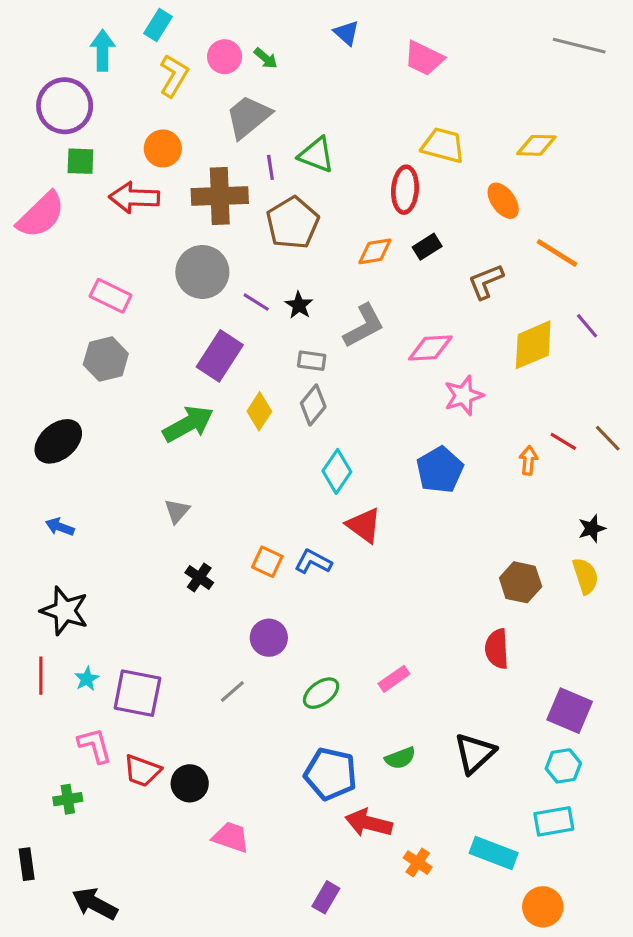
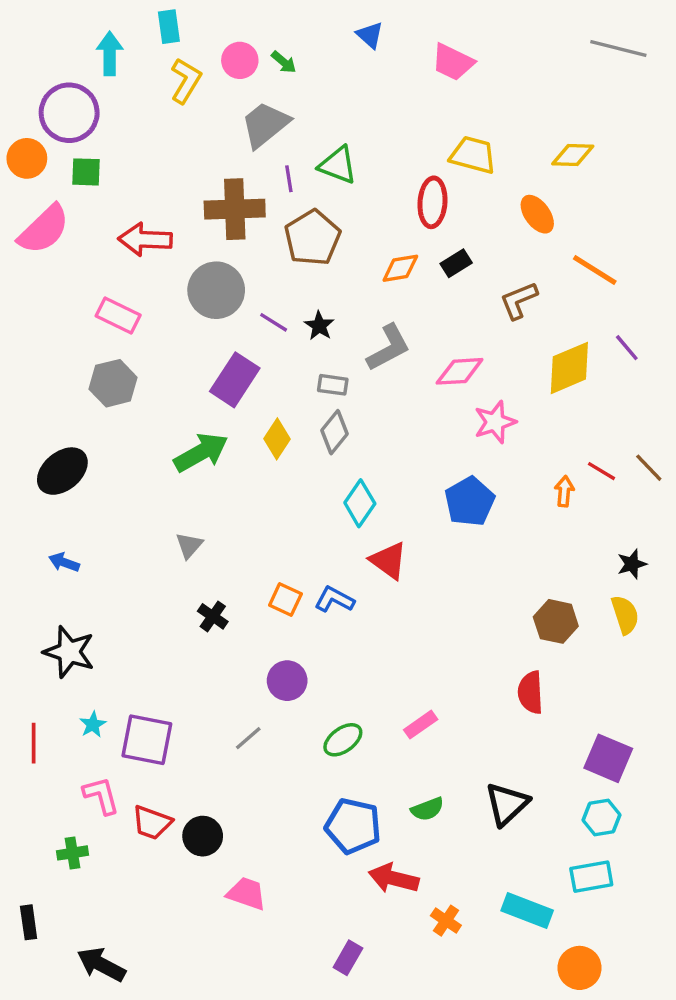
cyan rectangle: (158, 25) -> (169, 27), turned -40
orange circle: (163, 148) -> (27, 158), moved
red arrow: (134, 198) -> (145, 240), moved
red line: (41, 676) -> (34, 743), moved

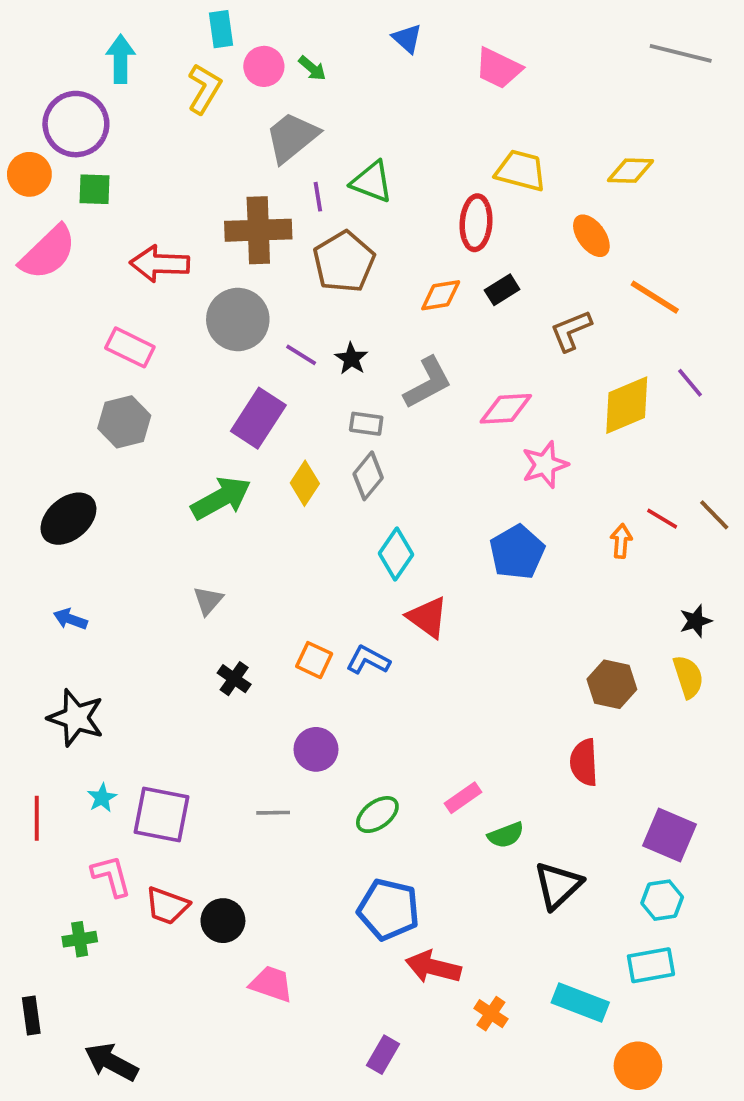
cyan rectangle: (169, 27) -> (221, 29), moved
gray line: (248, 738) -> (273, 813), turned 40
green semicircle: (427, 809) -> (506, 835), moved

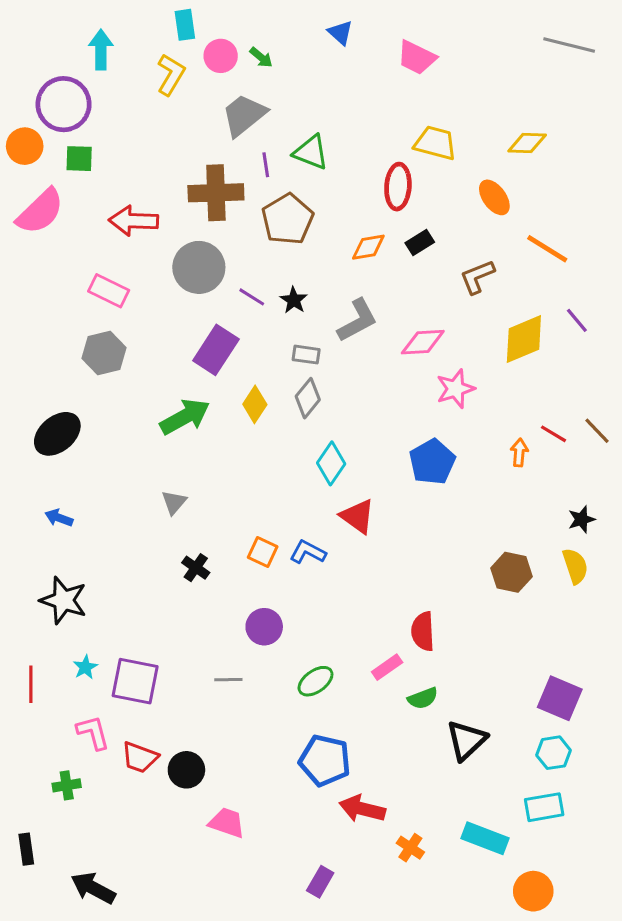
red semicircle: (584, 762) -> (423, 631), moved

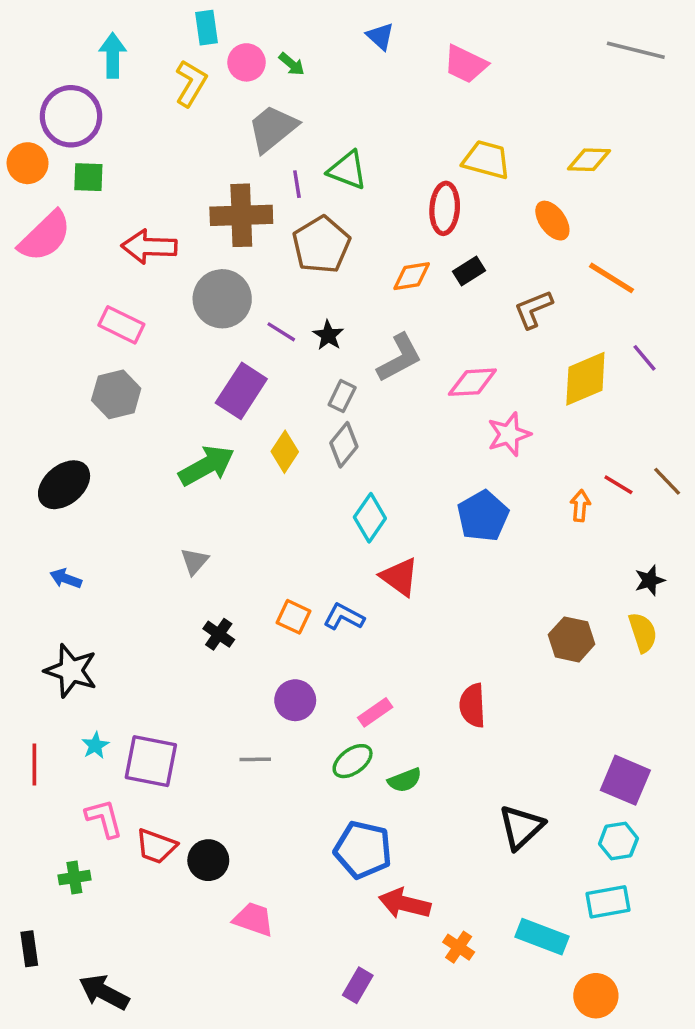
gray rectangle: (306, 355) -> (342, 396), turned -72
pink rectangle: (387, 667) -> (375, 712), moved
green semicircle: (423, 698) -> (405, 780), moved

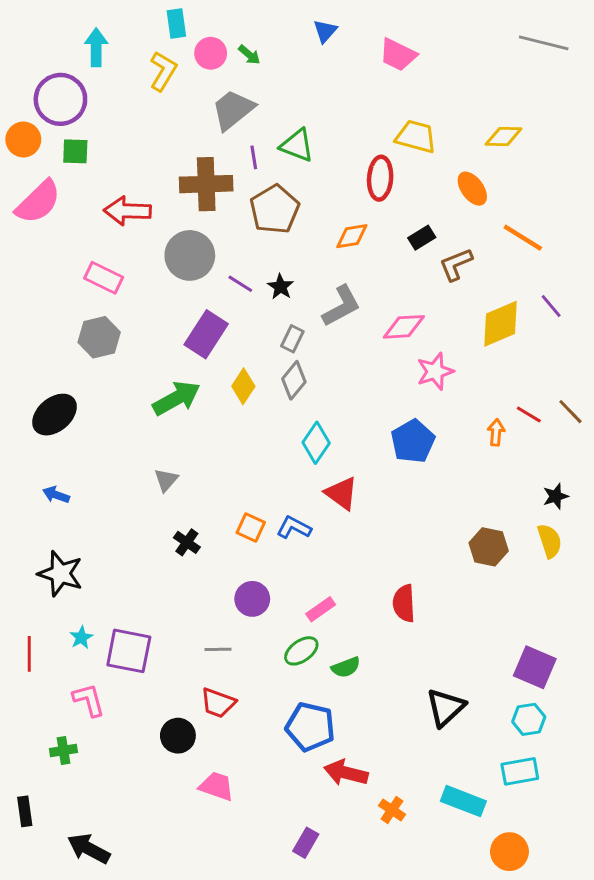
blue triangle: (380, 36) -> (325, 31), turned 30
black rectangle: (469, 271) -> (422, 238), moved
red trapezoid: (156, 846) -> (218, 703), moved

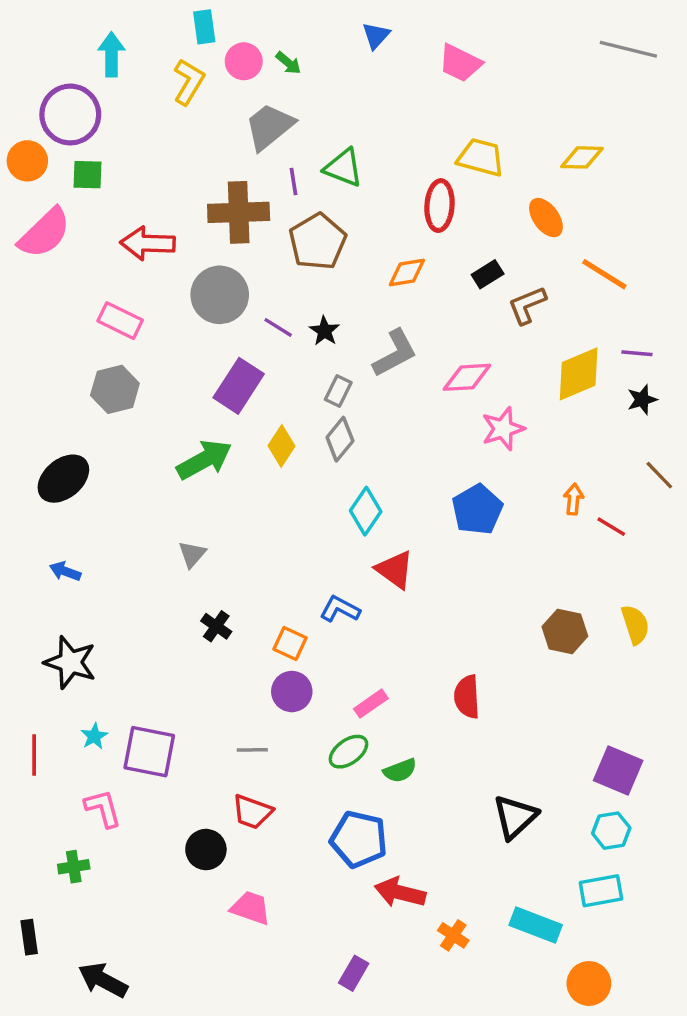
purple line: (551, 306) -> (637, 353), turned -45
red line: (529, 415) -> (611, 527), moved
black star: (556, 496) -> (642, 400), moved
orange square: (251, 528) -> (290, 643), moved

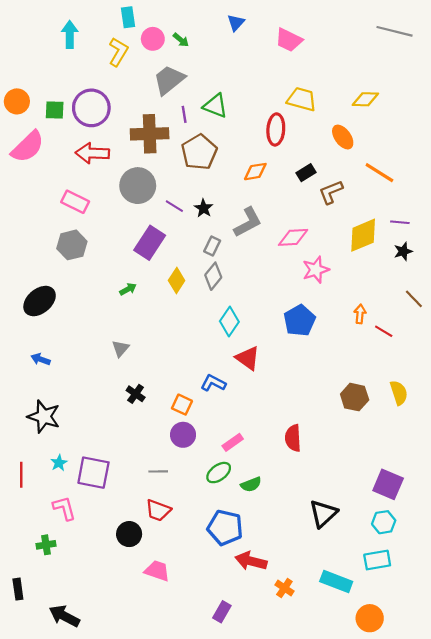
purple circle: (70, 115) -> (91, 108), moved
green arrow: (204, 460) -> (128, 289), size x0.5

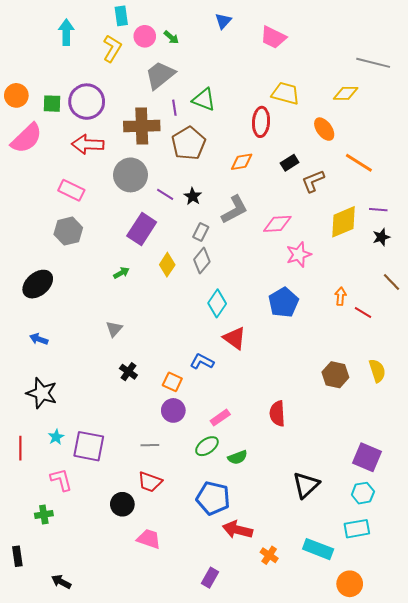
gray line: (394, 31) -> (373, 63), moved
black arrow: (64, 616) -> (61, 582), size x0.7

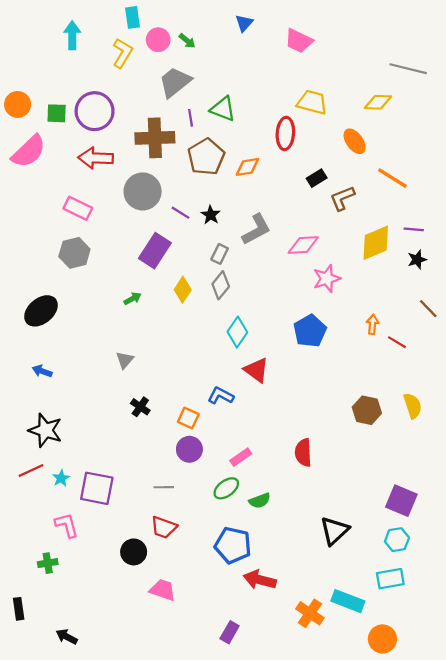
orange diamond: (242, 162) -> (247, 167), moved
red line: (20, 448) -> (31, 470), moved, turned 65
orange cross: (269, 555) -> (310, 613), moved, size x1.4

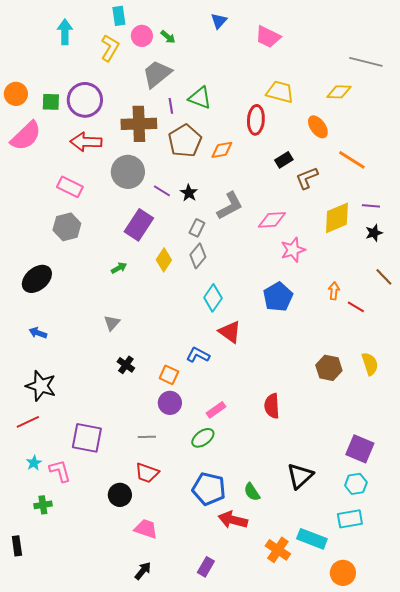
cyan star: (61, 478) -> (34, 463), moved
green semicircle: (260, 501) -> (252, 492), moved, turned 78
black arrow: (67, 637) -> (143, 571), moved, turned 102

